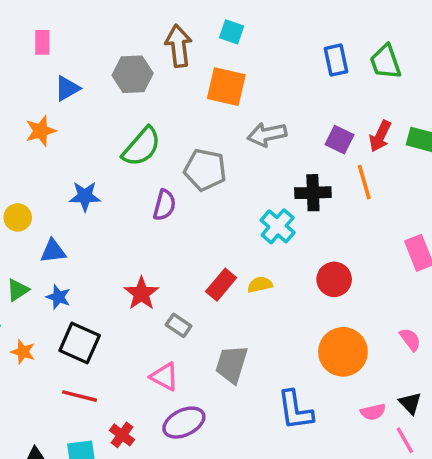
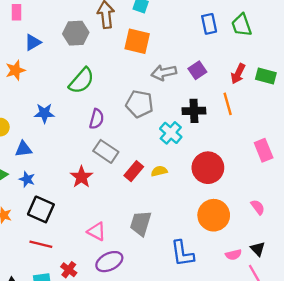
purple square: (339, 140) -> (197, 70), moved, turned 30
gray pentagon: (205, 170) -> (139, 104), moved
red circle: (334, 279) -> (208, 168), size x1.4
gray rectangle: (179, 325) -> (106, 151), moved, size x1.5

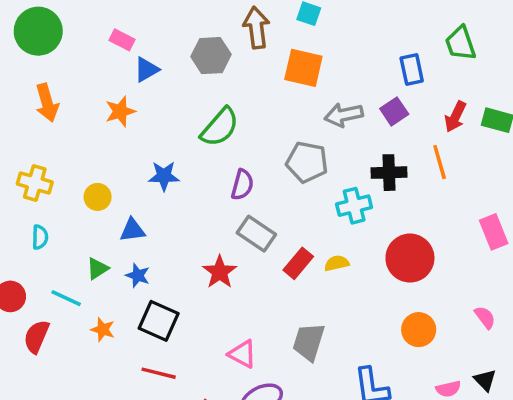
pink rectangle: (17, 12) -> (122, 40), moved, turned -63
blue rectangle: (209, 24) -> (412, 70), moved
cyan cross: (171, 133) -> (354, 206), turned 35
orange circle: (214, 215) -> (419, 330), size x0.7

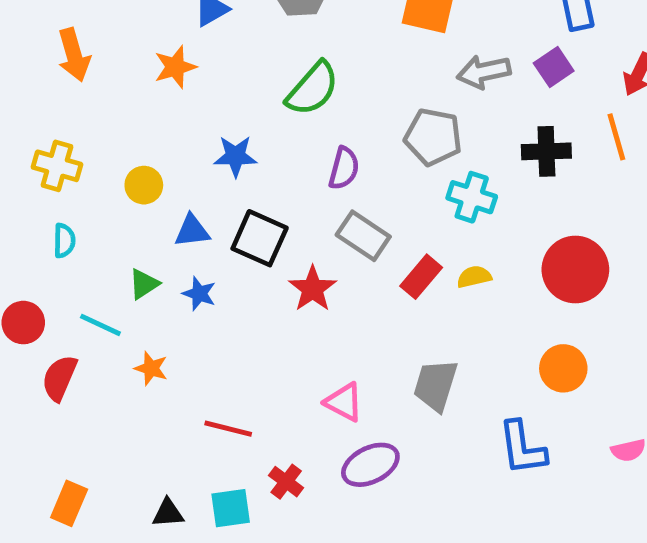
cyan cross: (354, 206) -> (472, 197), moved, turned 32
black square: (159, 321) -> (260, 238), moved
orange circle: (419, 330) -> (563, 368), moved

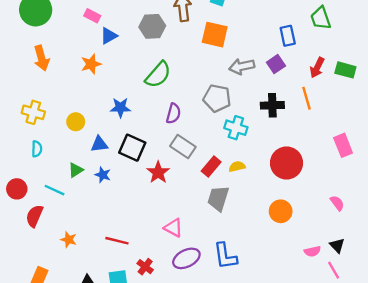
orange star: (151, 368) -> (69, 240), moved
gray trapezoid: (436, 385) -> (218, 198), moved
blue L-shape: (522, 448) -> (225, 256), moved

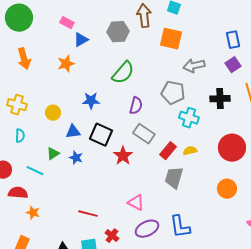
purple square: (276, 64) -> (233, 65), moved
red semicircle: (34, 216) -> (18, 193), turned 72
orange star: (69, 240) -> (33, 213), moved

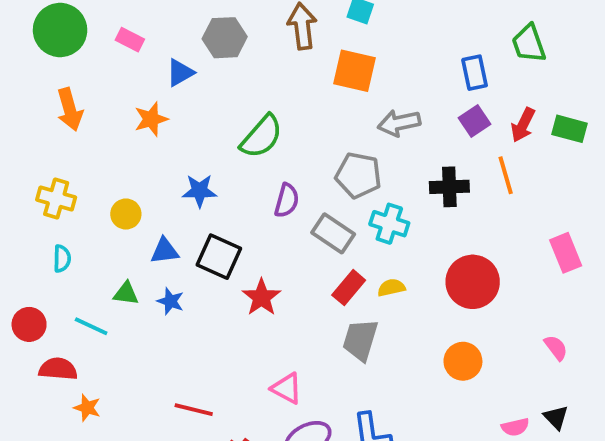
pink rectangle: (67, 23) -> (130, 40), moved
gray hexagon: (118, 32) -> (225, 38), moved
gray rectangle: (144, 134) -> (333, 233), moved
green triangle: (53, 154) -> (126, 293), turned 40

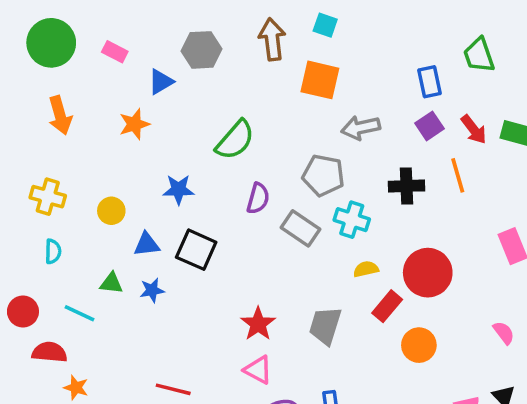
red arrow: (523, 125) -> (474, 129), turned -64
red rectangle: (349, 288) -> (387, 306), moved
yellow semicircle: (391, 288) -> (366, 269), moved
red star: (261, 297) -> (258, 324), moved
blue star: (170, 301) -> (152, 290), turned -30

